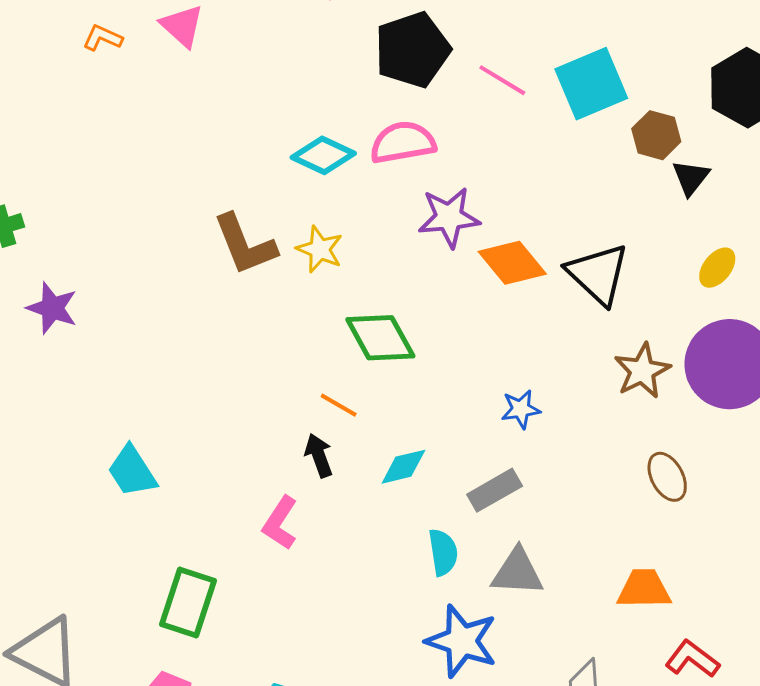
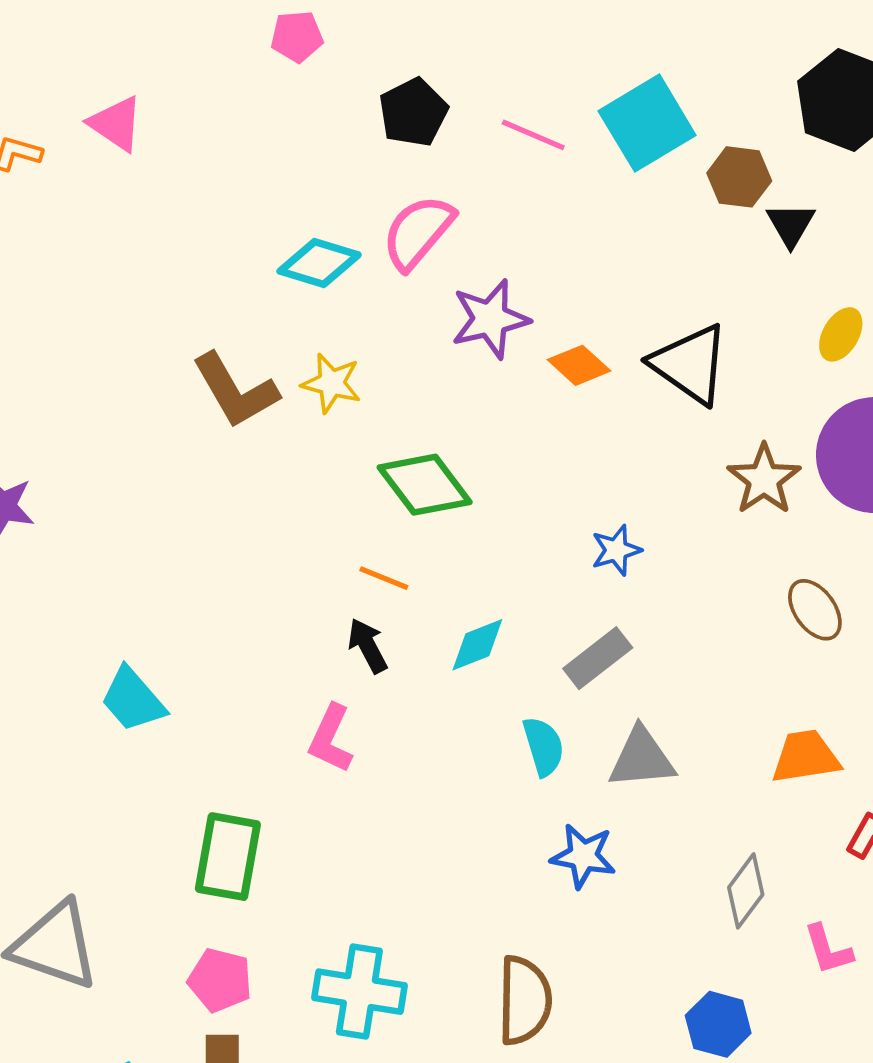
black pentagon: (412, 50) -> (413, 112), size x0.7
pink semicircle: (403, 142) -> (418, 232), turned -32
orange diamond: (512, 263) -> (579, 365), size x0.7
blue star: (462, 641) -> (583, 856), size x0.7

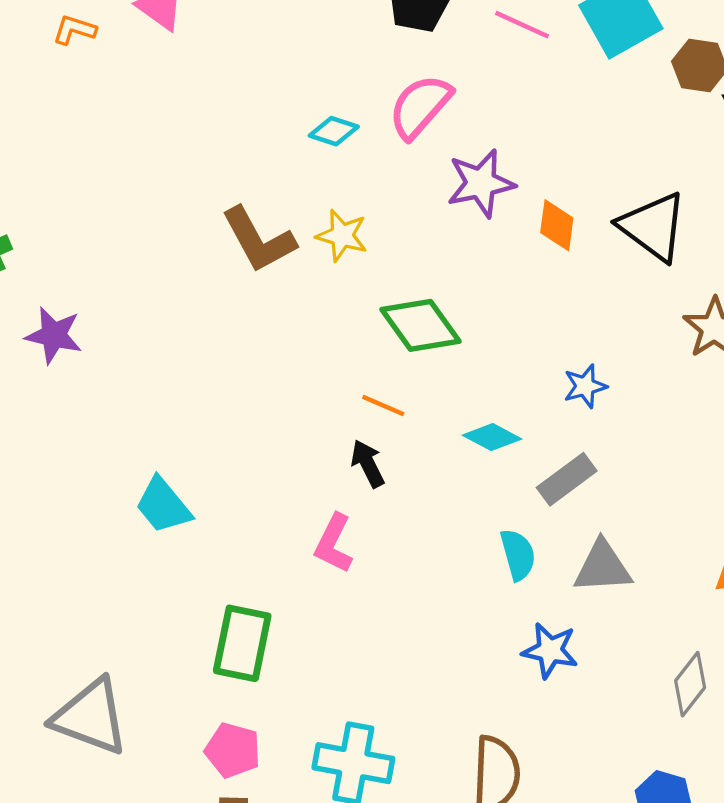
cyan diamond: (319, 263) -> (334, 131), size x0.7
orange diamond: (579, 365) -> (557, 225), turned 54
cyan diamond: (477, 645) -> (492, 437), moved, turned 48

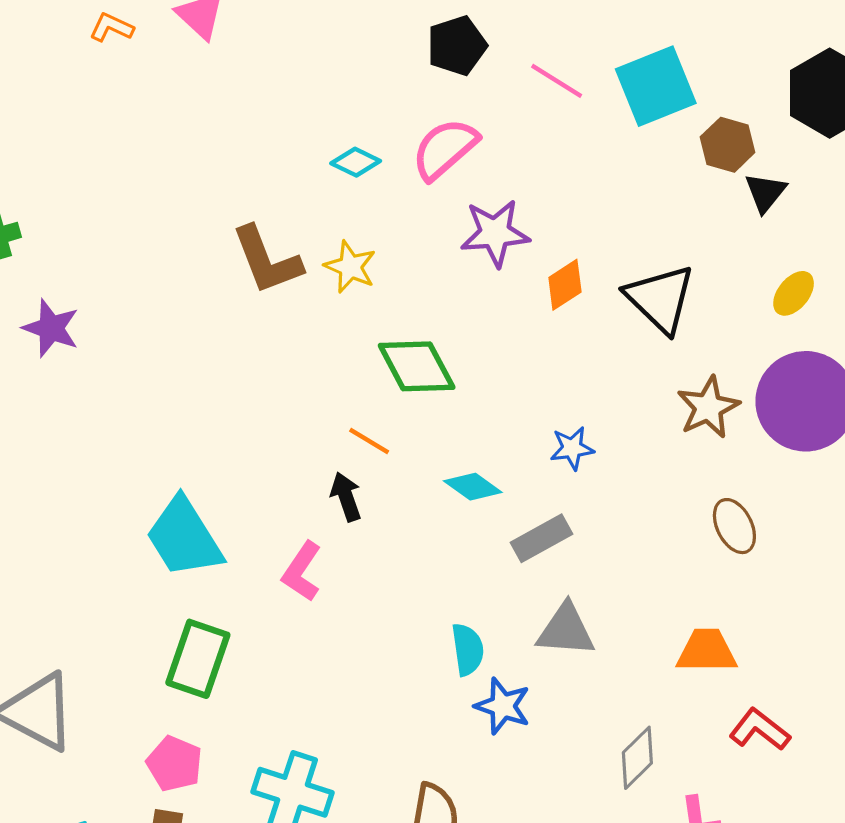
orange diamond: (557, 225) -> (565, 285), turned 42
cyan trapezoid: (163, 505) -> (184, 537), moved, size x1.4
cyan semicircle: (518, 555) -> (468, 649), moved

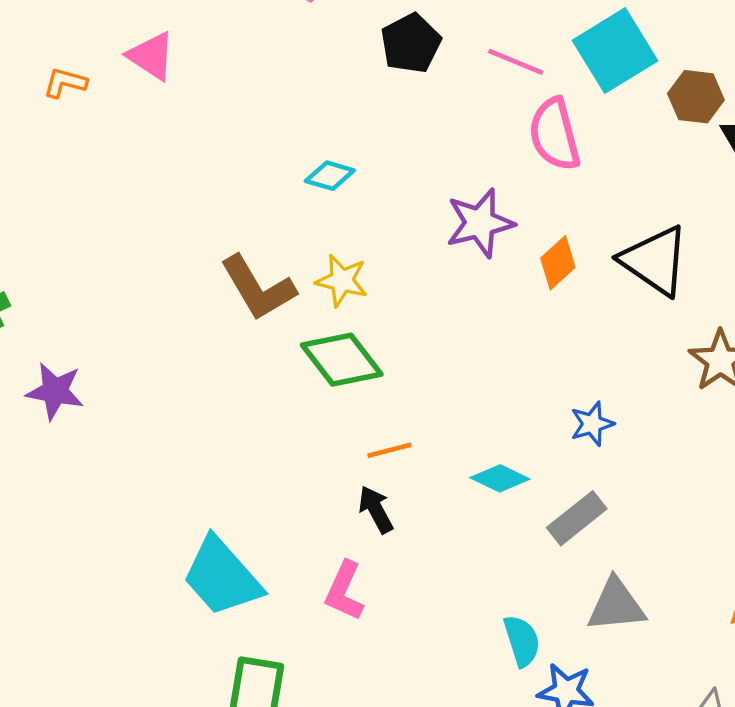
pink semicircle: (445, 149) -> (555, 134), moved, turned -54
green diamond: (417, 366) -> (342, 360), moved
orange line: (369, 441) -> (389, 450), turned -36

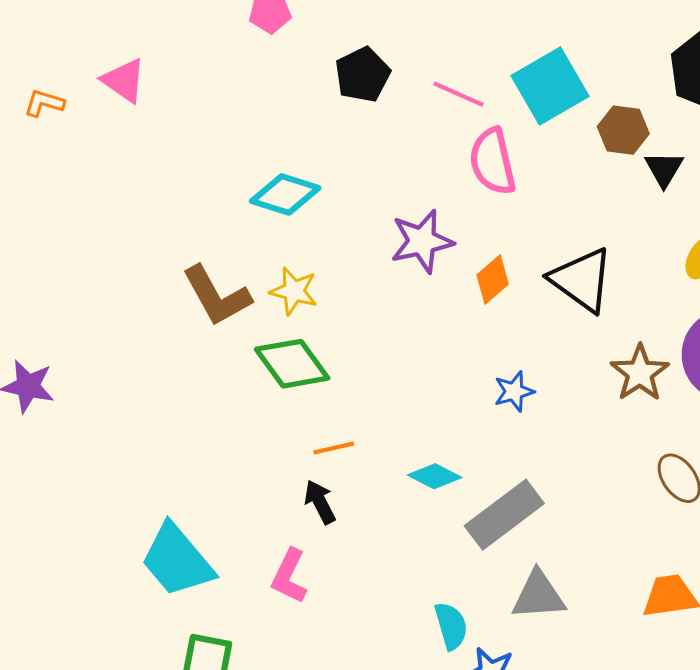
cyan diamond: (330, 176) -> (285, 194), size x1.5
blue star: (592, 424) -> (514, 391), moved
gray rectangle: (577, 518) -> (504, 515), size x1.4

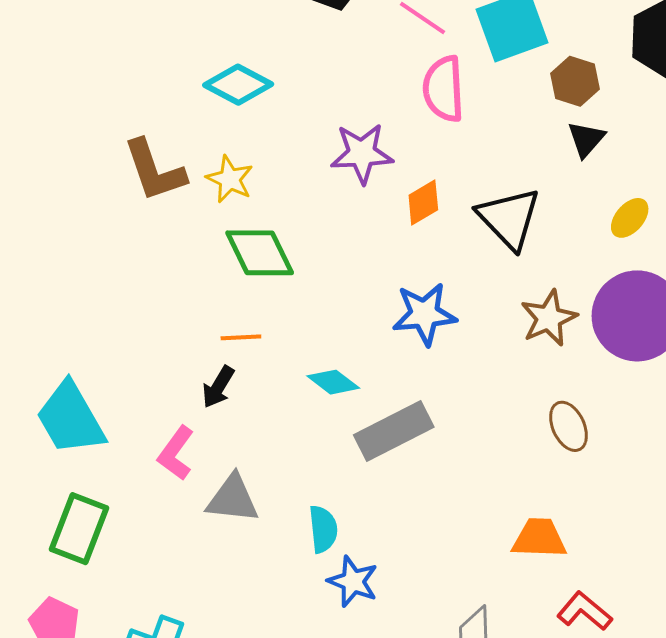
black triangle: (664, 169) -> (586, 139), moved
green diamond: (292, 364) -> (260, 253), moved
blue star: (514, 391) -> (424, 314), size x1.6
black arrow: (320, 502) -> (218, 387), turned -132
gray triangle: (538, 595) -> (233, 499), moved

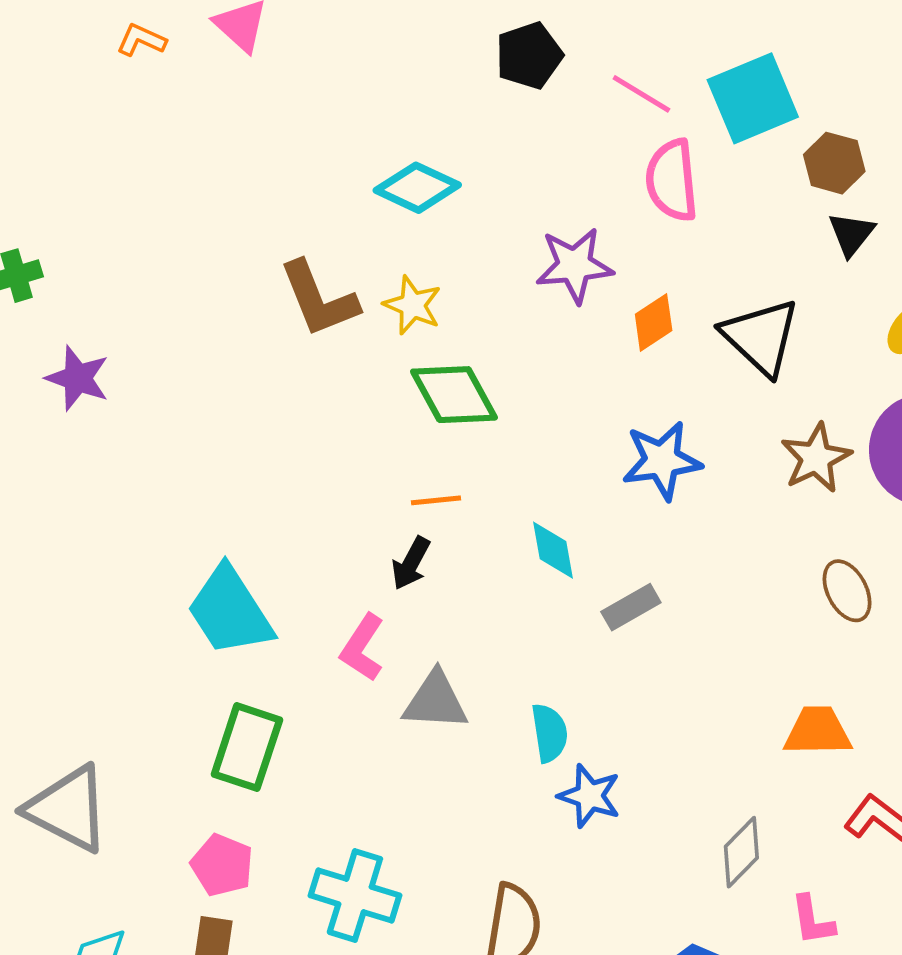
cyan diamond: (333, 382) -> (553, 550), turned 45
gray rectangle: (394, 431) -> (631, 607), size x0.6

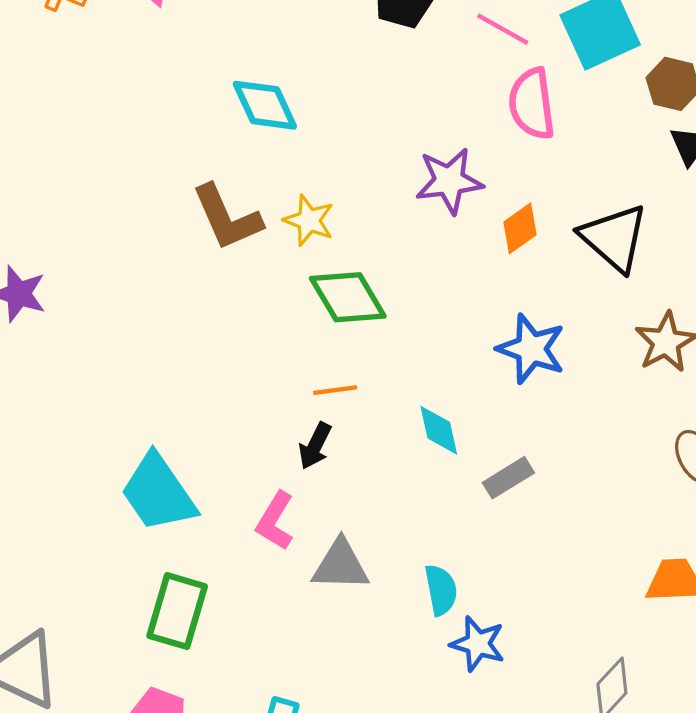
cyan diamond: (417, 188) -> (265, 105), moved, turned 42
blue star: (662, 461) -> (531, 349), turned 30

